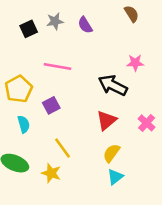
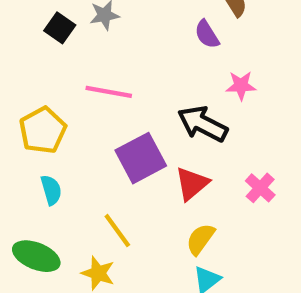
purple semicircle: (85, 25) -> (207, 34), moved
black square: (29, 29) -> (60, 28), turned -30
purple square: (51, 105) -> (141, 158), moved, size x1.6

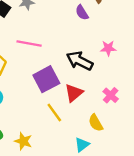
pink star: (241, 86) -> (108, 48), moved
yellow line: (117, 231) -> (54, 112), moved
yellow semicircle: (200, 239) -> (96, 123), moved, turned -66

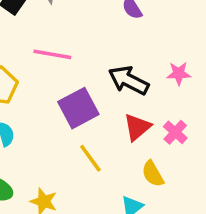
pink star: (108, 48) -> (179, 73), moved
red triangle: (74, 93) -> (137, 127), moved

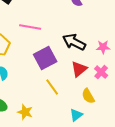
pink star: (179, 73) -> (103, 47), moved

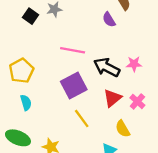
pink line: (30, 27) -> (73, 50), moved
pink star: (103, 47) -> (134, 64), moved

